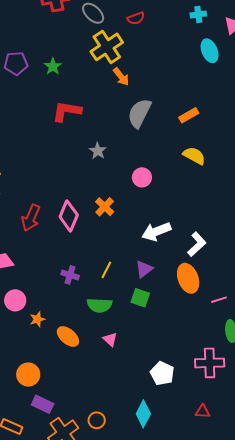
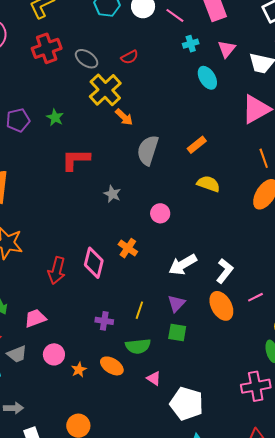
pink line: (219, 300) -> (255, 297), moved
orange ellipse: (68, 336) -> (112, 366), moved
white pentagon: (162, 373) -> (187, 404), moved, size x1.4

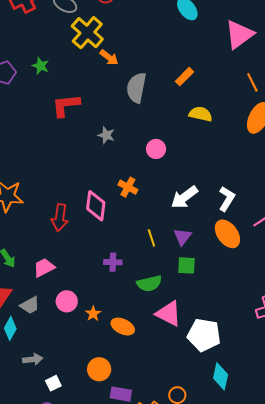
yellow line: (139, 310) -> (151, 238), moved, turned -30
orange ellipse: (112, 366) -> (123, 327), moved
pink triangle: (154, 378) -> (169, 314), size x1.8

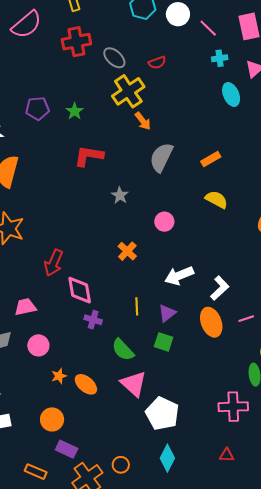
pink diamond: (96, 206) -> (80, 290), moved, turned -32
green semicircle: (149, 283) -> (123, 350), turned 45
orange star: (93, 314) -> (59, 376), moved

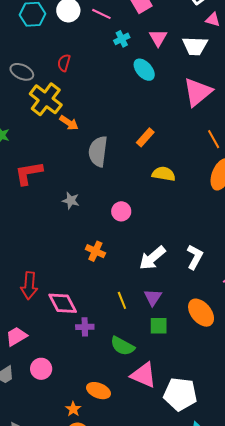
red semicircle: (157, 63) -> (64, 63), turned 144
orange ellipse: (211, 322) -> (201, 313), moved
orange star: (59, 376) -> (73, 409), moved

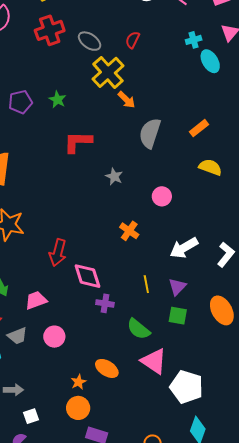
cyan cross: (122, 39) -> (194, 40), moved

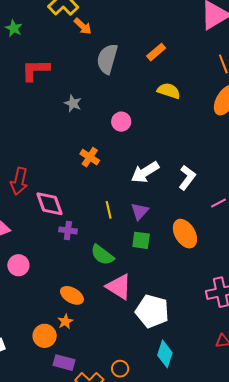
orange star: (79, 382) -> (65, 321), moved

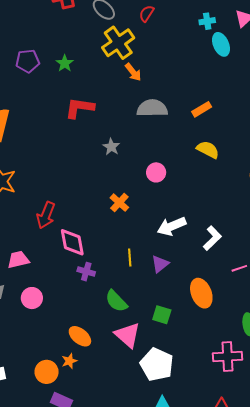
gray semicircle: (107, 59) -> (152, 108), turned 64
green square: (141, 240) -> (162, 315), moved

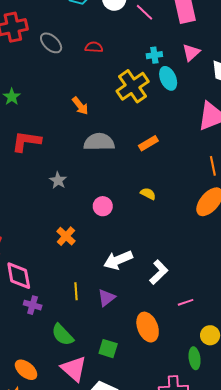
red semicircle: (147, 13) -> (94, 47), turned 60
yellow cross: (118, 43) -> (133, 86), moved
yellow semicircle: (208, 150) -> (148, 194), moved, size x0.7

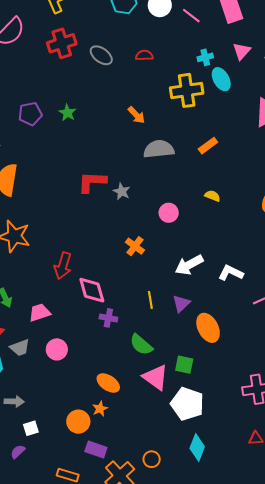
yellow cross: (133, 86) -> (187, 90), turned 32
red L-shape: (26, 141) -> (92, 182), moved
white L-shape: (159, 272) -> (231, 273), turned -105
orange ellipse: (148, 327) -> (208, 328), moved
green square: (108, 349) -> (184, 365), moved

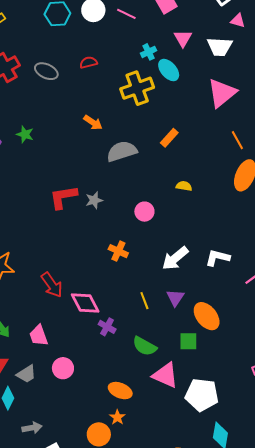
gray star: (122, 191) -> (94, 200), turned -30
red arrow: (63, 266) -> (52, 285), turned -40
pink trapezoid: (40, 313) -> (39, 336), turned -80
purple cross: (108, 318) -> (107, 327), turned 30
green square: (184, 365) -> (188, 341), moved

